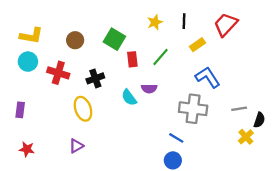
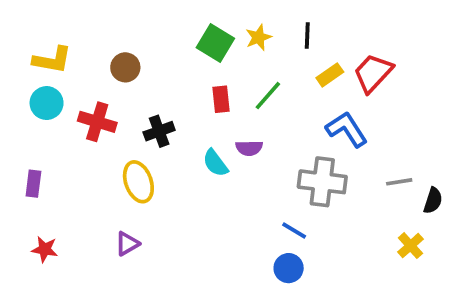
red trapezoid: (226, 24) -> (373, 73), moved
green square: (114, 39) -> (215, 43), moved
yellow cross: (246, 137) -> (410, 246), moved

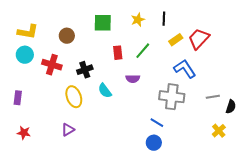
green square: (215, 43) -> (103, 23), moved, turned -30
cyan semicircle: (215, 163) -> (105, 91), moved

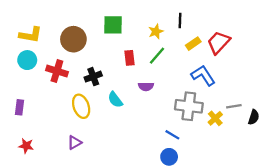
yellow star: (138, 20) -> (156, 31), moved
brown circle: (67, 36) -> (73, 39), size x1.5
yellow cross: (219, 131) -> (215, 118), moved

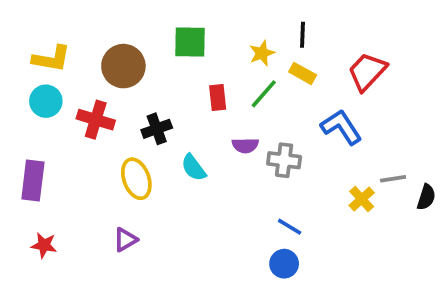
yellow rectangle: (193, 44) -> (303, 73), moved, turned 64
gray cross: (189, 106) -> (284, 160), moved, size x0.7
purple rectangle: (20, 107) -> (33, 181), size x1.5

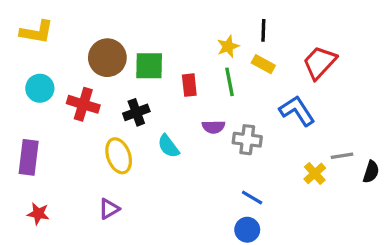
green square: (190, 42) -> (149, 66), moved
yellow L-shape: (51, 59) -> (37, 32), moved
green line: (264, 94) -> (230, 82), turned -52

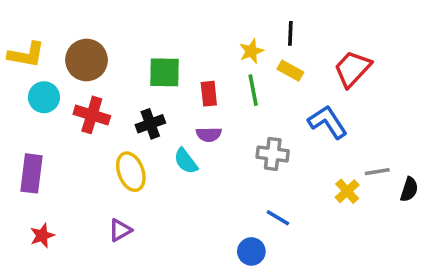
yellow L-shape: (37, 32) -> (26, 55), moved
brown circle: (107, 58) -> (87, 60), moved
purple semicircle: (213, 127) -> (209, 134), moved
red star: (38, 214) -> (42, 236), turned -30
blue circle: (247, 230) -> (251, 251), moved

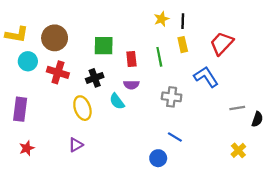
yellow star: (251, 51) -> (162, 19), moved
yellow rectangle: (290, 71) -> (183, 45), turned 48
yellow cross: (347, 191) -> (238, 150), moved

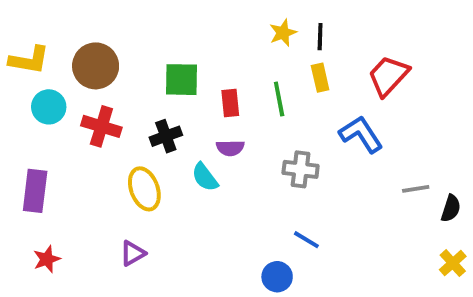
yellow cross: (238, 150) -> (453, 263), moved

